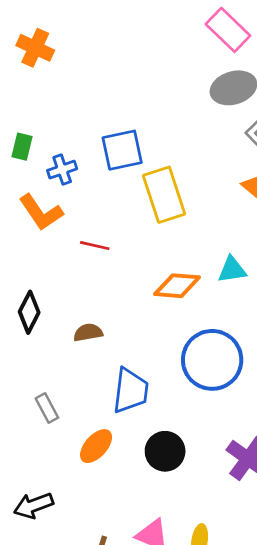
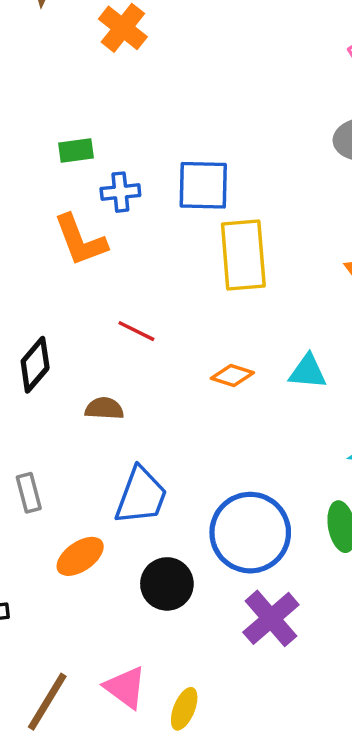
green rectangle: (22, 147) -> (76, 150), turned 55
red line: (95, 246) -> (136, 331), moved
orange diamond: (177, 286) -> (232, 376), size x0.7
blue circle: (212, 360) -> (250, 533), moved

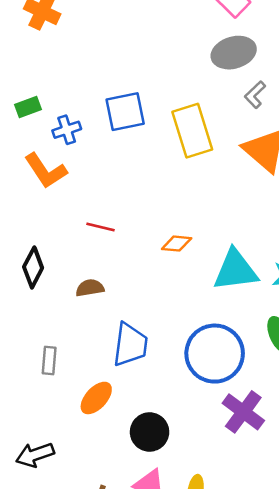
yellow rectangle: (243, 255) -> (192, 131), moved
cyan triangle: (308, 372) -> (235, 270), moved, size x1.6
gray rectangle: (29, 493) -> (49, 361), turned 32
black circle: (167, 584) -> (150, 432), moved

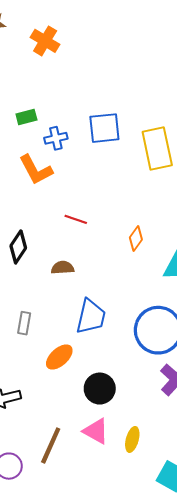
orange diamond: (177, 244) -> (136, 239), turned -65

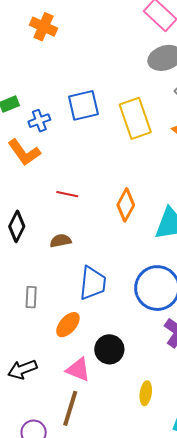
orange cross: (45, 41) -> (44, 27), moved
orange diamond: (136, 239) -> (126, 205), size x1.4
pink triangle: (96, 431) -> (78, 370), moved

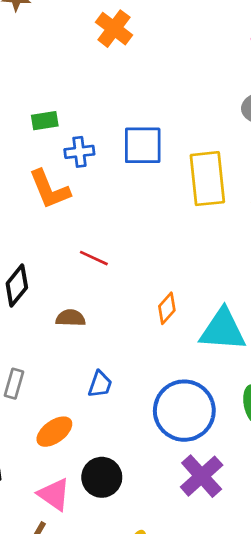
orange diamond: (126, 205) -> (167, 308), moved, size x0.7
blue trapezoid: (93, 283) -> (100, 384), size x0.6

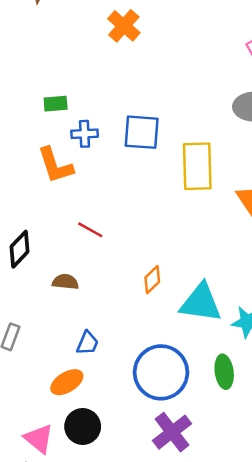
orange ellipse: (54, 432) -> (67, 382), moved

